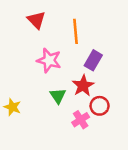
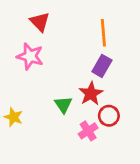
orange line: (76, 31) -> (103, 33), moved
pink star: (49, 60) -> (30, 56), moved

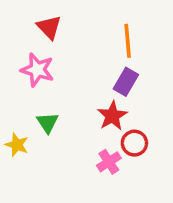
green triangle: (63, 105) -> (48, 123), moved

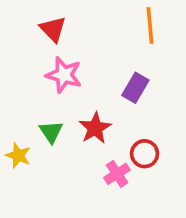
orange line: (128, 41) -> (150, 25), moved
pink star: (37, 70) -> (64, 75), moved
red star: (112, 116) -> (95, 128), moved

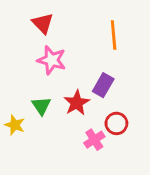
orange line: (150, 25) -> (114, 35), moved
purple rectangle: (135, 88) -> (103, 85), moved

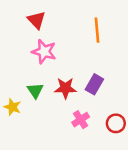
purple rectangle: (103, 85) -> (94, 84), moved
red star: (77, 103) -> (65, 88), turned 30
red circle: (116, 123) -> (116, 123), moved

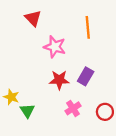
pink star: (44, 52) -> (55, 47), moved
green triangle: (35, 91) -> (27, 111), moved

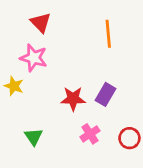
pink star: (55, 47) -> (34, 58), moved
yellow star: (11, 97) -> (14, 86), moved

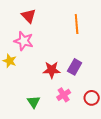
green triangle: (34, 137) -> (34, 102), moved

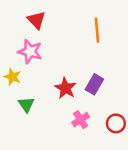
red star: (52, 70) -> (65, 88), turned 30
green triangle: (34, 102) -> (26, 105), moved

